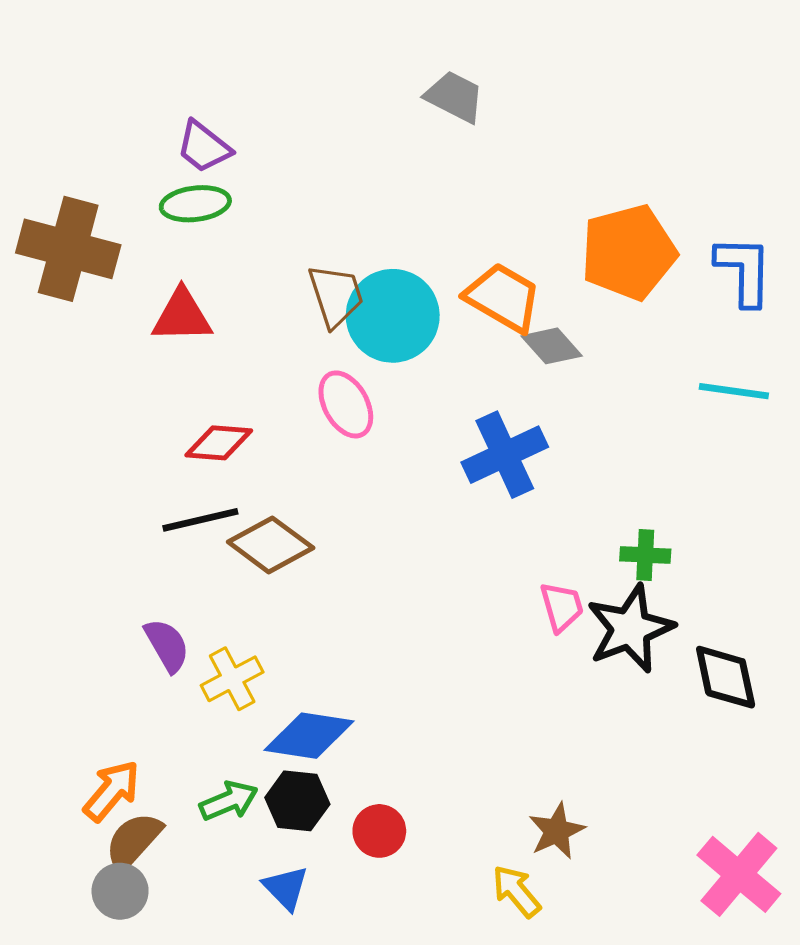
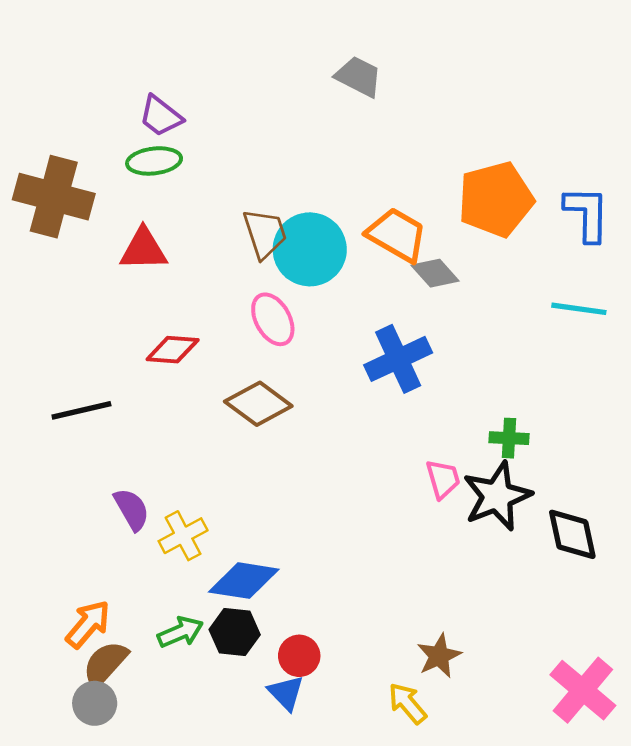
black line: (200, 520) -> (81, 410), moved
brown diamond: (271, 545) -> (258, 404), moved
blue triangle: (286, 888) -> (286, 693), moved

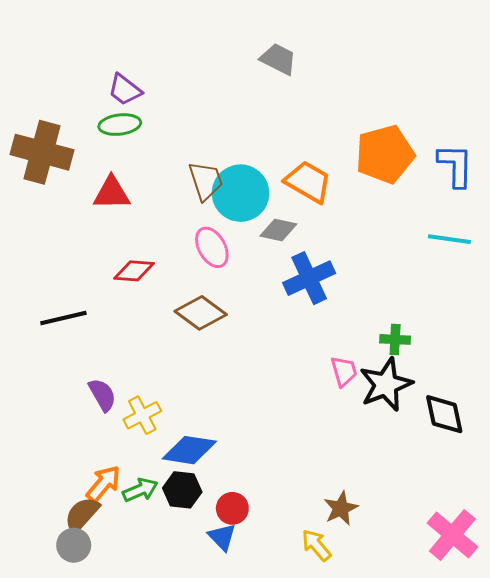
gray diamond: (435, 273) -> (278, 230), moved, turned -36
orange arrow: (88, 624) -> (103, 484), moved

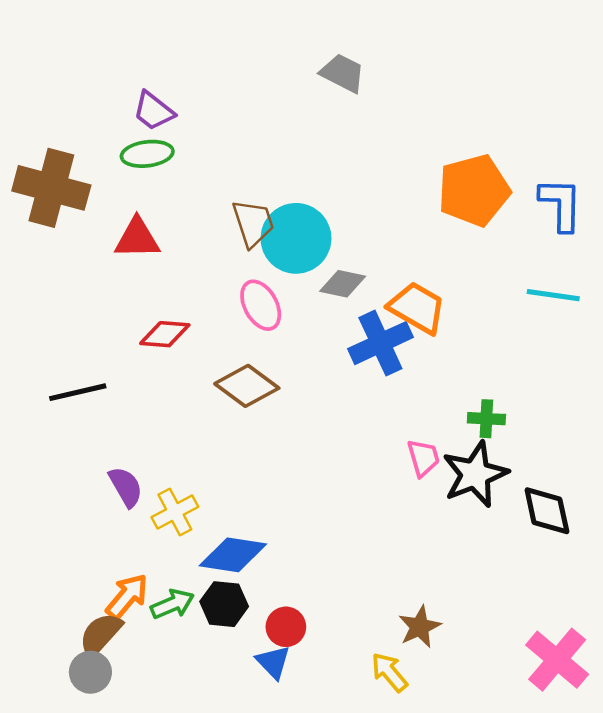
orange trapezoid: (308, 182) -> (417, 308), moved

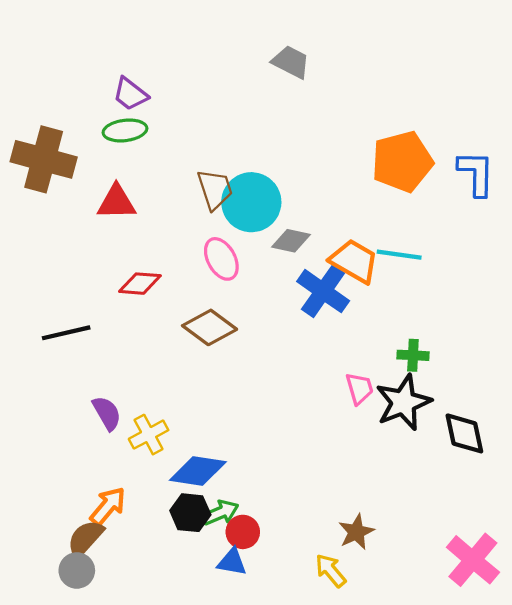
cyan line: (553, 295) -> (399, 255), moved
blue cross: (380, 343) -> (323, 291), turned -30
green arrow: (172, 604) -> (220, 513), moved
blue triangle: (273, 662) -> (232, 562), turned -36

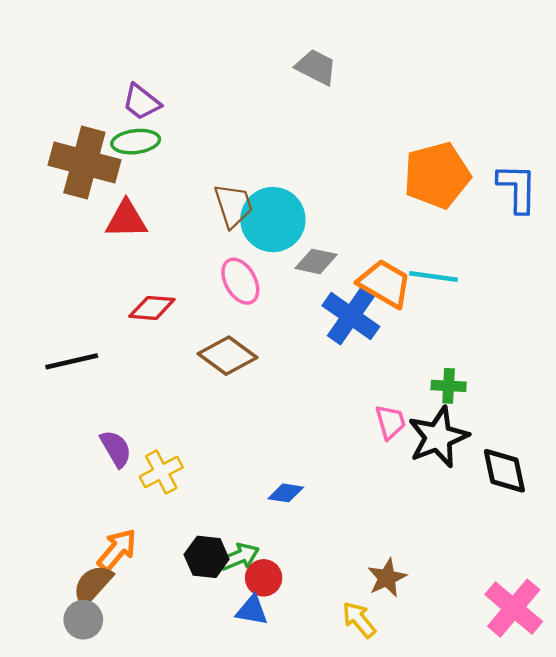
brown cross: (44, 159) -> (84, 163), moved
blue diamond: (198, 471) -> (286, 493), moved, size x0.6

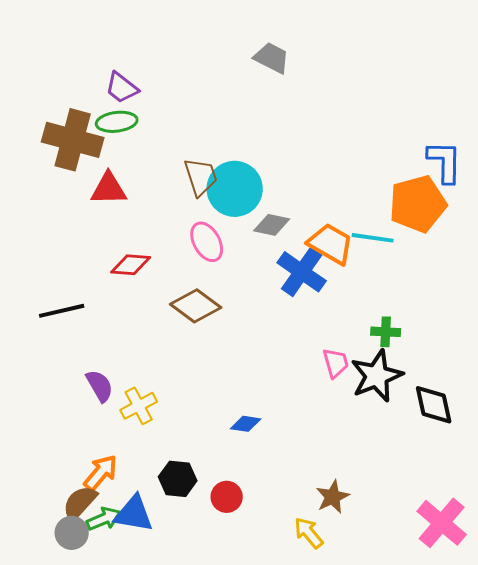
orange pentagon: (437, 175) -> (418, 204), moved
green arrow: (239, 557) -> (104, 519), moved
blue triangle: (252, 610) -> (134, 514), moved, size x1.4

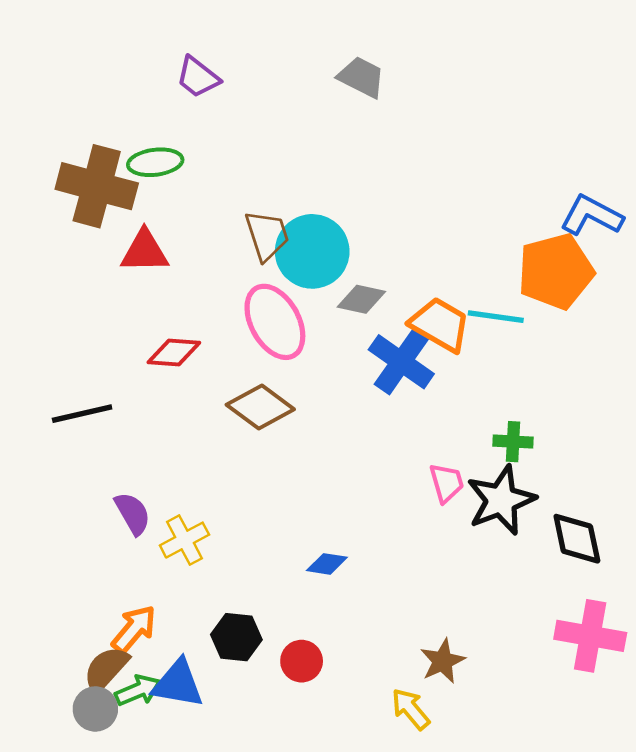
purple trapezoid: (122, 88) -> (198, 77), moved
blue L-shape: (445, 162) -> (592, 215), turned -63
pink ellipse: (207, 242) -> (275, 322), size x1.4
pink cross: (442, 523) -> (590, 636), moved, turned -30

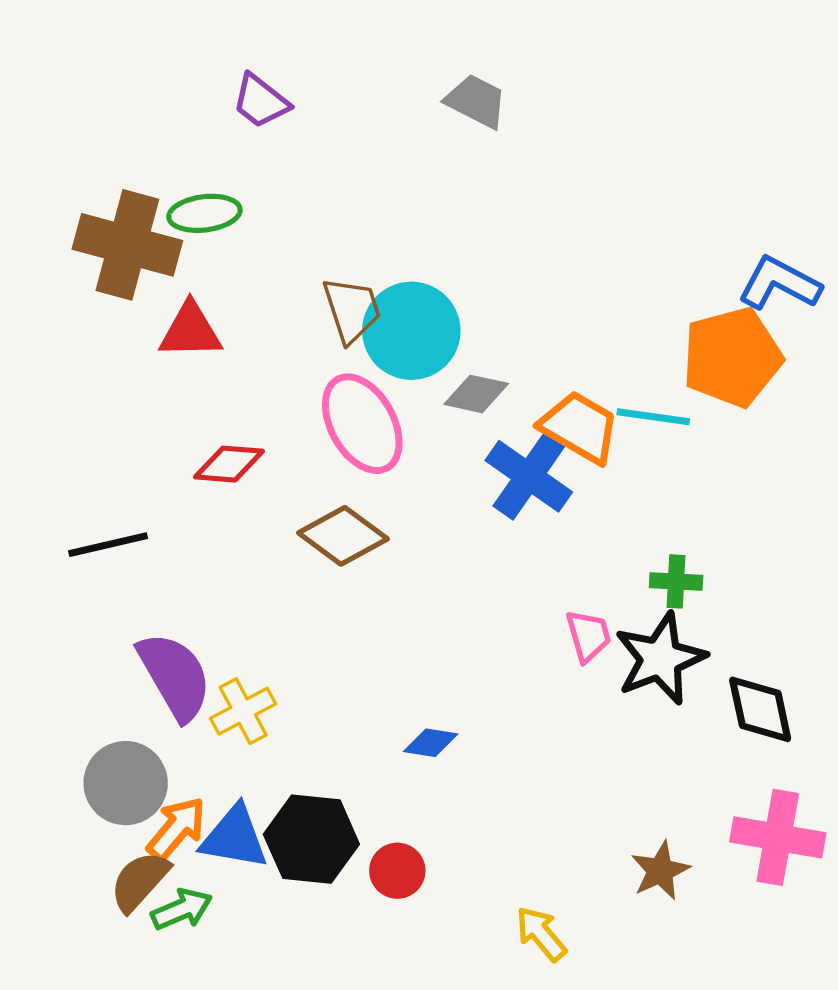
purple semicircle: (133, 513) -> (175, 676), size x1.6
black hexagon: (236, 637) -> (311, 839), size x1.4
brown star: (443, 661) -> (660, 871), moved
blue triangle: (178, 684) -> (234, 837), moved
gray circle: (95, 709) -> (126, 783), moved, size x1.4

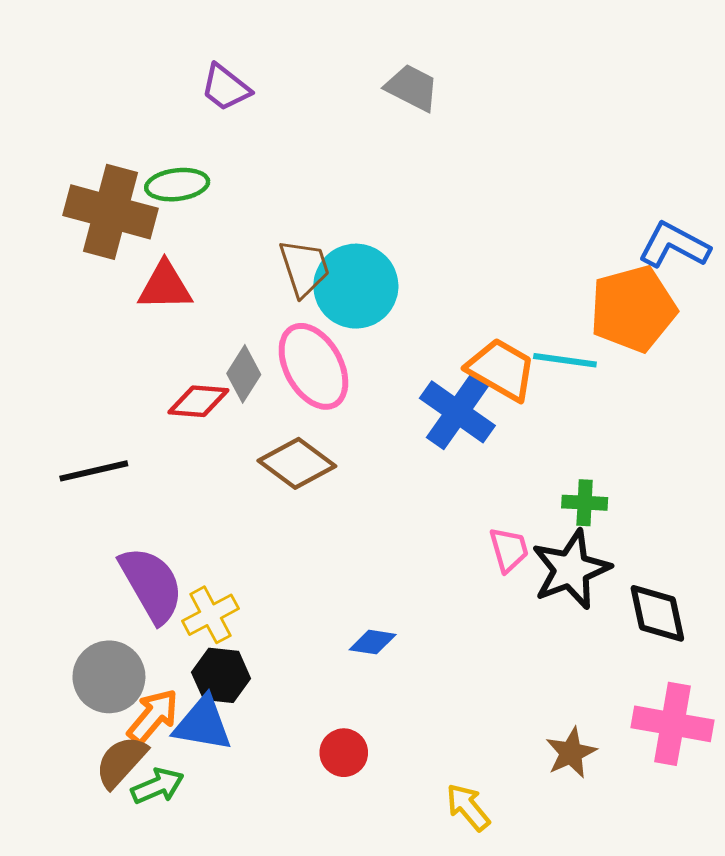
gray diamond: (476, 394) -> (244, 374), moved, turned -70
black hexagon: (311, 839) -> (221, 675), moved, size x0.7

